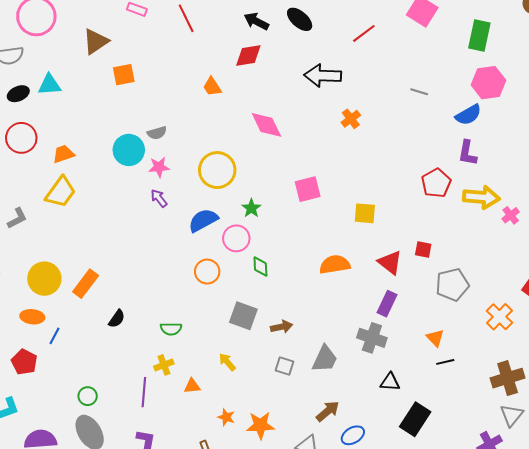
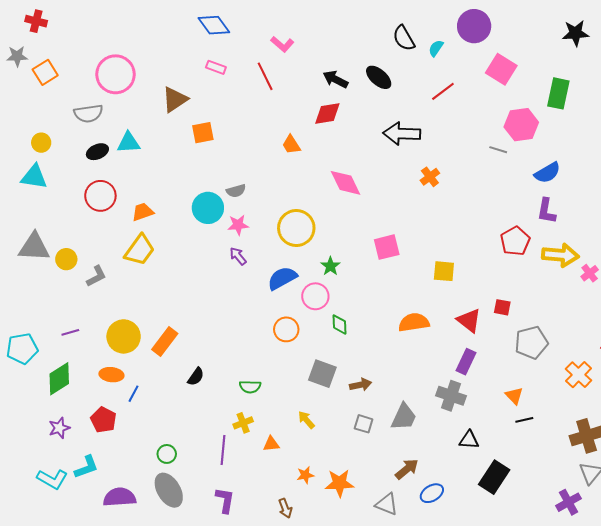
pink hexagon: (488, 83) -> (521, 125), moved
orange star: (226, 417) -> (305, 475), turned -30

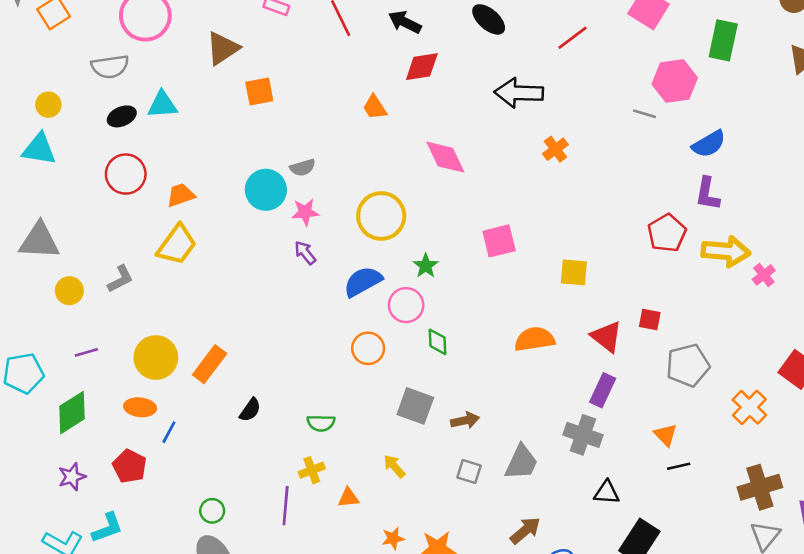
black arrow: (335, 79) -> (405, 22), moved
yellow circle: (66, 259) -> (69, 291), moved

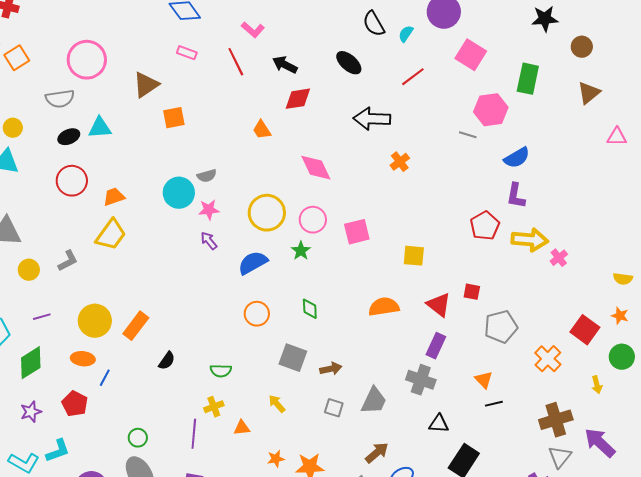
pink circle: (406, 305) -> (313, 220), moved

